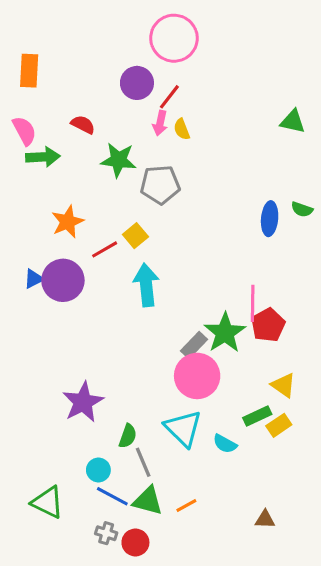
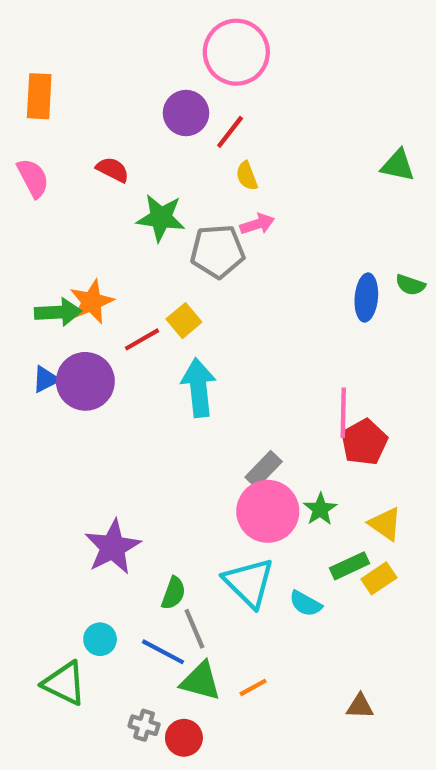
pink arrow: (160, 123) -> (257, 224), moved, turned -120
green arrow: (43, 157) -> (58, 312), moved
green star: (225, 333) -> (320, 509), moved, size x0.6
cyan circle: (98, 470) -> (100, 639), moved
blue line: (112, 496) -> (163, 652), moved

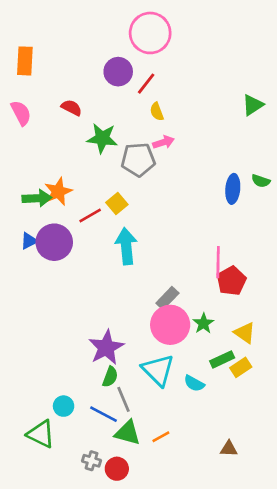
green triangle: (398, 165) -> (253, 105), turned -45
purple star: (113, 547) -> (106, 347), moved

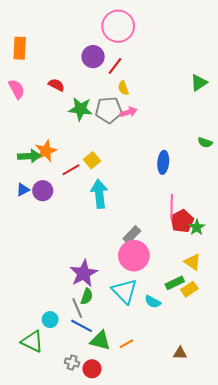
gray pentagon: (138, 160) -> (109, 110), moved
blue ellipse: (233, 189) -> (163, 162), moved
purple circle: (54, 242) -> (43, 191), size x0.7
green star: (203, 323) -> (197, 227), moved
gray line: (123, 399) -> (77, 308), moved

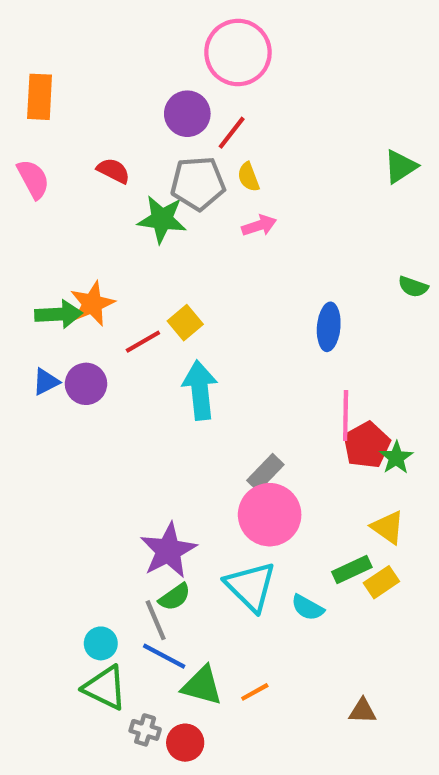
gray pentagon: (109, 110) -> (198, 183), moved
green semicircle: (87, 296) -> (175, 597), turned 35
green triangle: (32, 342) -> (105, 688), moved

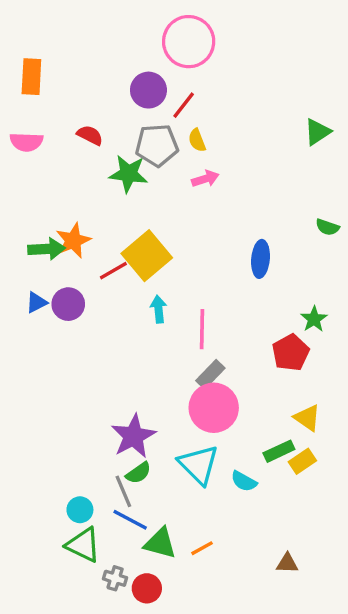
pink semicircle: (33, 179) -> (26, 142), turned 120
yellow square: (185, 323) -> (147, 256), size x1.8
cyan arrow: (200, 390) -> (159, 309), size x0.6
pink line: (346, 415) -> (202, 329), moved
green star: (396, 458) -> (314, 319), moved

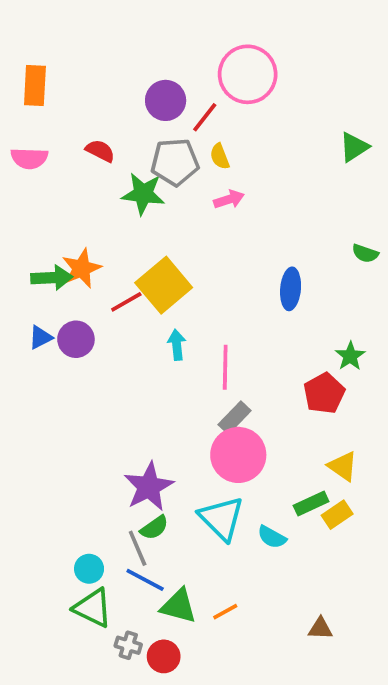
pink circle: (189, 42) -> (248, 74), moved

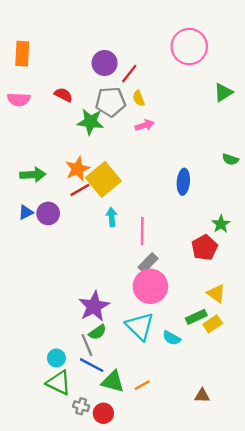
pink circle: (248, 74) -> (189, 47), moved
orange star: (82, 268) -> (78, 169), moved

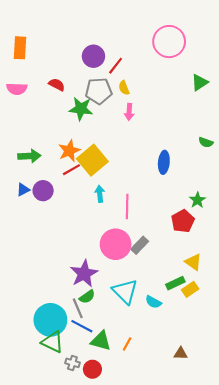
pink arrow: (145, 125) -> (129, 112), turned 112
gray rectangle: (148, 263) -> (140, 245), moved
pink circle: (150, 286) -> (116, 244), moved
cyan circle: (56, 358) -> (50, 320), size x2.0
orange line: (142, 385) -> (127, 344), turned -32

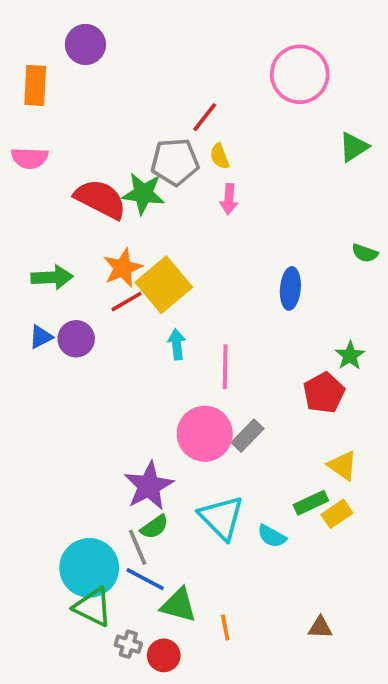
purple circle: (93, 56) -> (85, 44), moved
red semicircle: (57, 85) -> (100, 199), moved, size x1.8
orange line: (127, 344) -> (225, 627), moved, turned -40

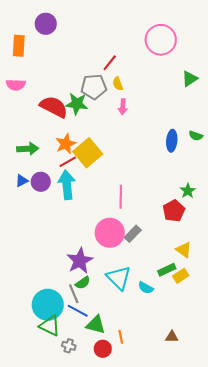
blue ellipse: (290, 288) -> (172, 141), moved
cyan arrow: (177, 344) -> (67, 185), moved, size x1.8
red circle: (164, 655) -> (103, 349), moved

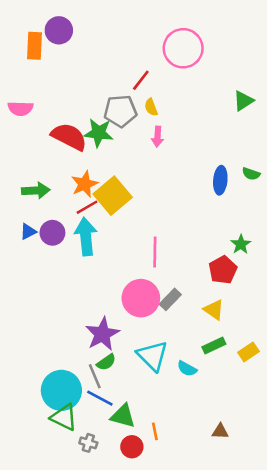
pink circle: (161, 40) -> (183, 48), moved
orange rectangle: (19, 46) -> (35, 46), moved
yellow triangle: (184, 250) -> (214, 310), moved
yellow rectangle: (181, 276) -> (248, 352), moved

